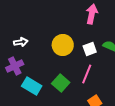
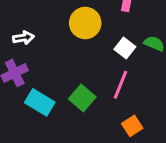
yellow circle: (63, 45) -> (85, 23), moved
white square: (90, 49) -> (125, 48), turned -32

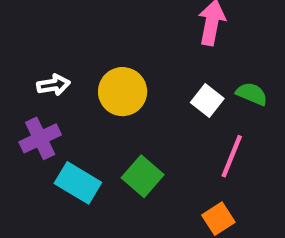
yellow circle: (85, 23) -> (123, 92), moved
pink line: (120, 85) -> (232, 156), moved

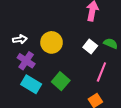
purple cross: (40, 138) -> (26, 61), moved, turned -30

